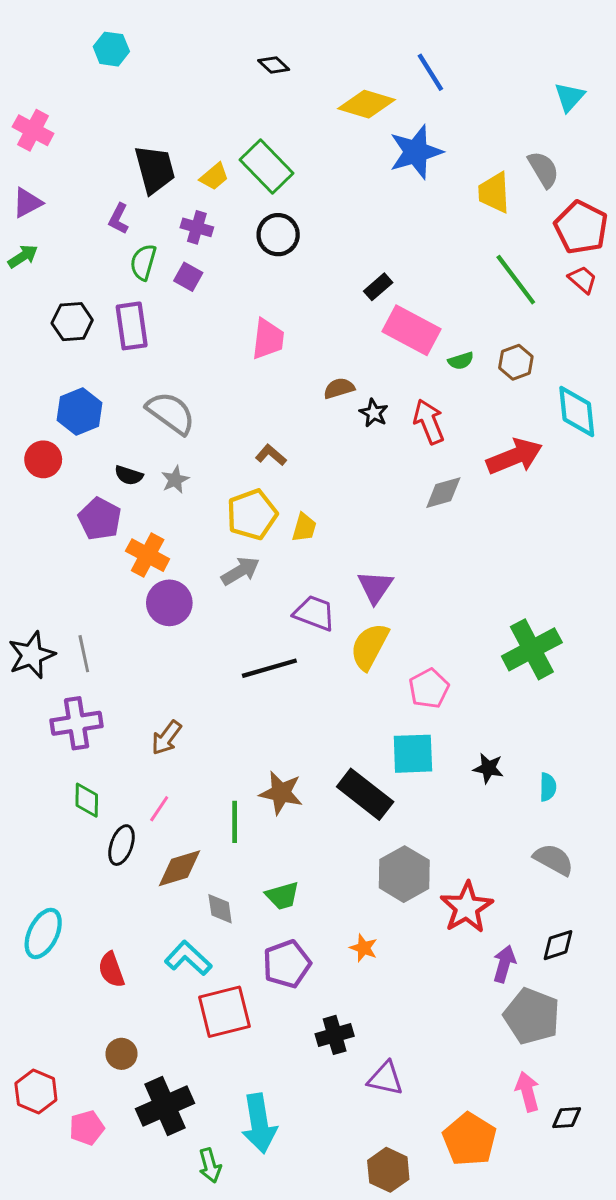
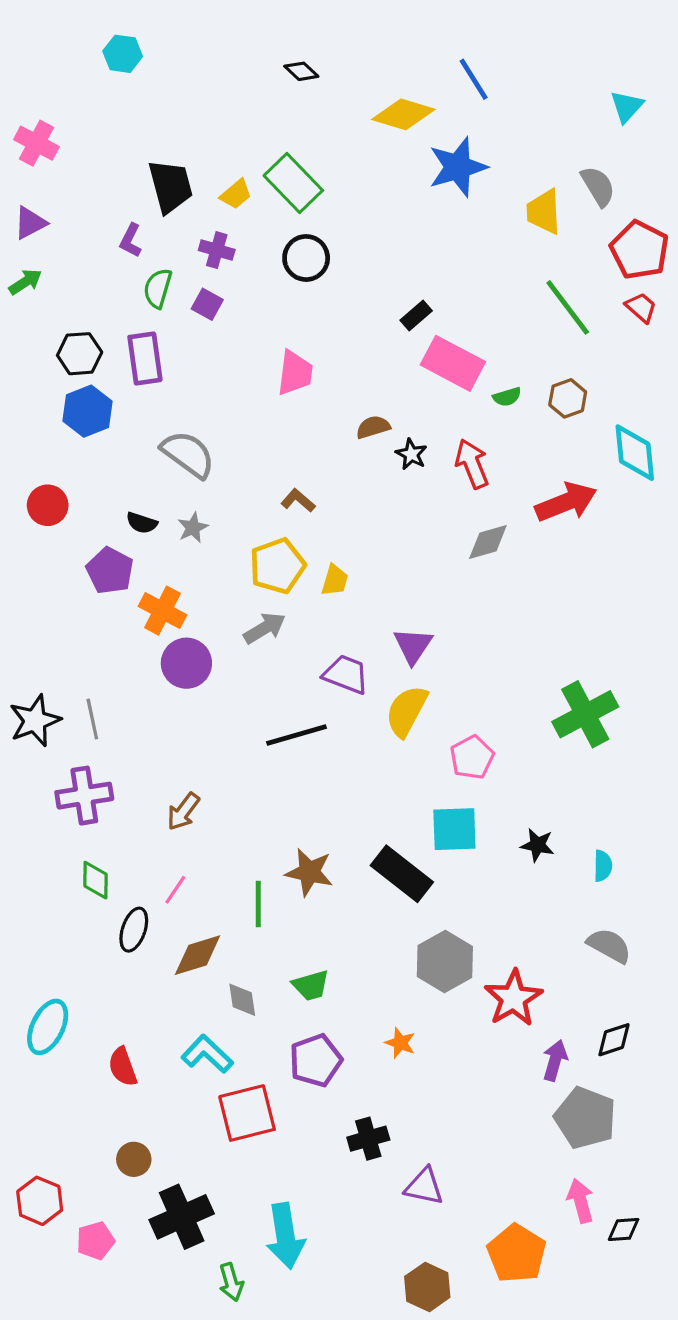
blue hexagon: (79, 412) -> (88, 411), moved

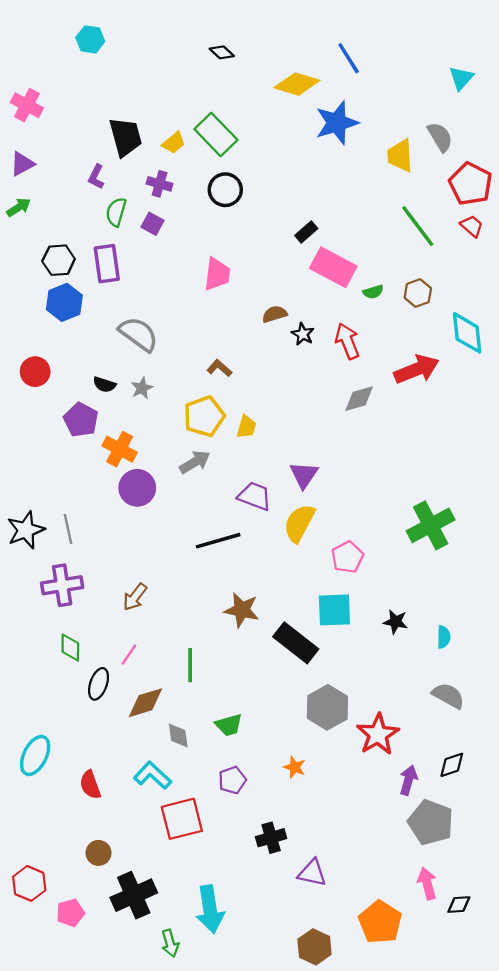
brown star: (309, 872) -> (242, 610), moved
purple pentagon: (316, 1060) -> (232, 780), size x0.7

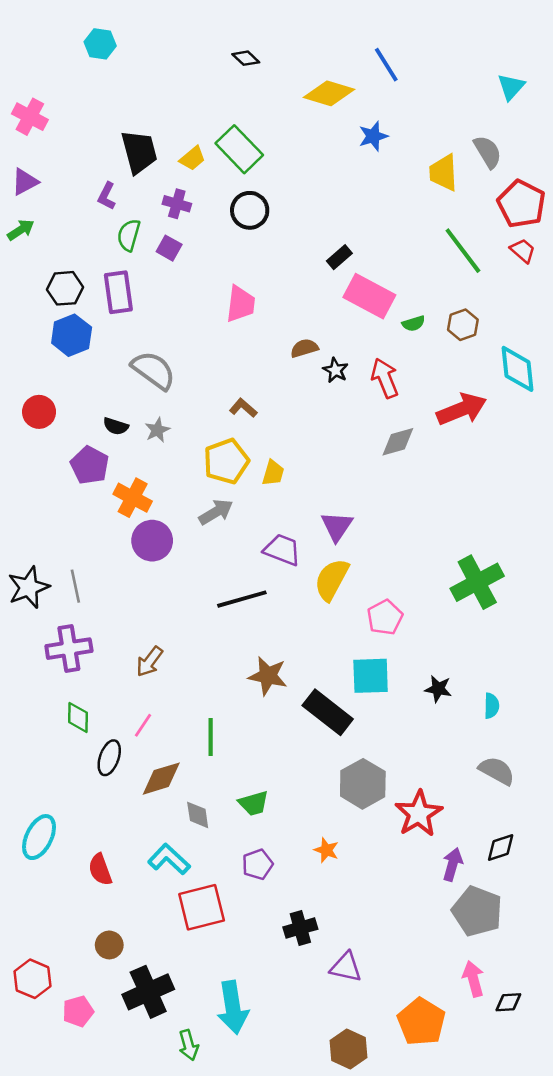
blue star: (337, 123) -> (373, 136), size x0.6

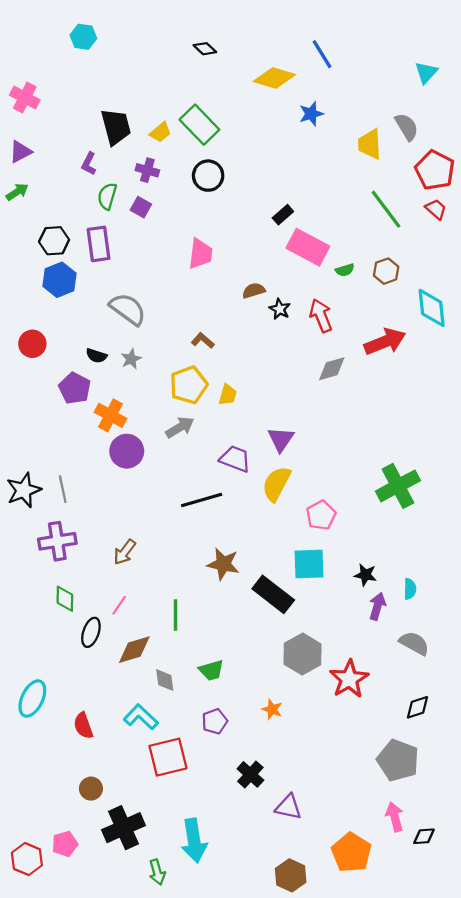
purple arrow: (453, 864) -> (377, 606), moved
black cross: (300, 928) -> (250, 774), turned -32
red hexagon: (33, 979) -> (27, 859), moved

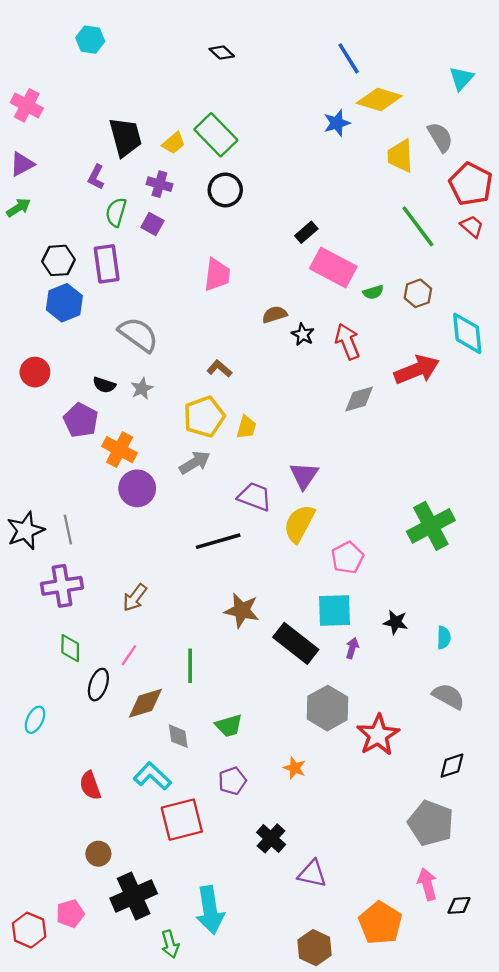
yellow diamond: (274, 78) -> (379, 100), moved
purple arrow: (377, 606) -> (352, 648), moved, size x0.7
cyan ellipse: (32, 699) -> (35, 720), moved, size x0.7

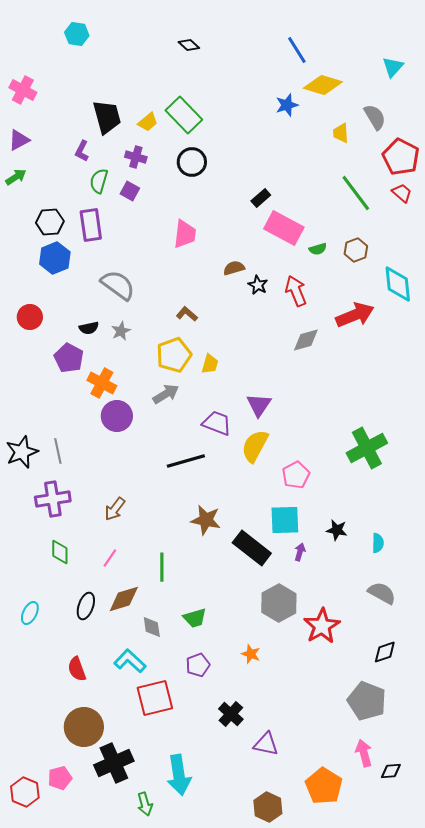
yellow trapezoid: (400, 156) -> (341, 133), size x0.7
black semicircle: (104, 385) -> (89, 328), turned -30
black ellipse: (98, 685) -> (86, 606), moved
brown circle: (98, 854) -> (84, 727), size x1.8

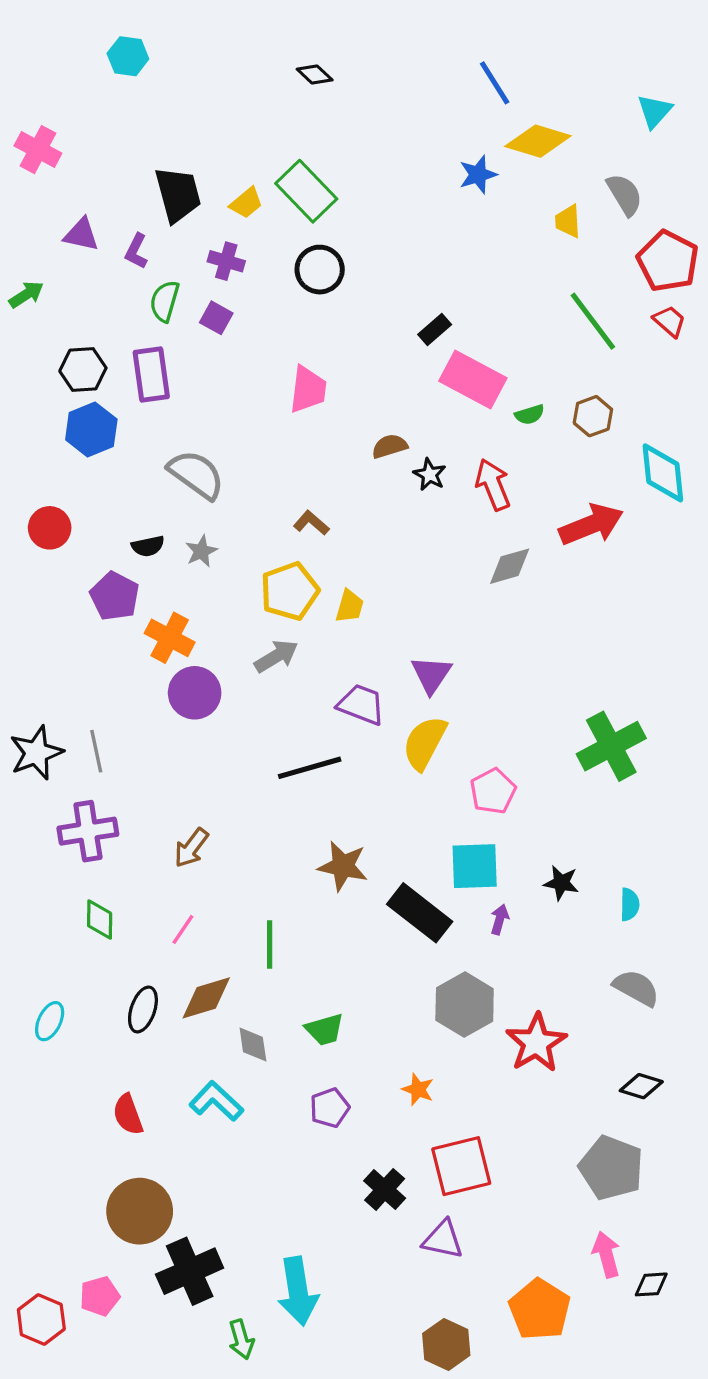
purple triangle: (19, 140) -> (81, 235), moved, turned 40
black diamond: (385, 652) -> (641, 1086), turned 35
red square: (155, 698) -> (461, 1166), moved

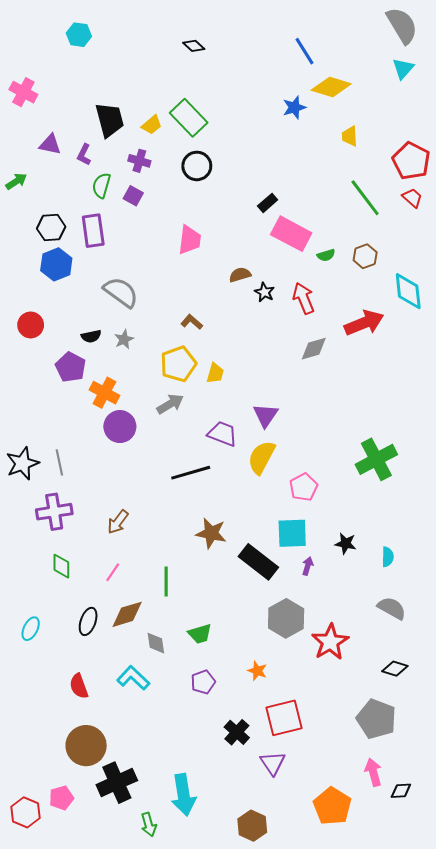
gray semicircle: (625, 195) -> (402, 25), moved, size x1.4
purple triangle: (443, 1239) -> (273, 763), turned 44
brown hexagon: (446, 1344) -> (252, 826), moved

